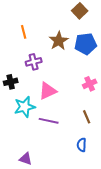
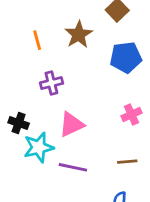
brown star: (59, 41) -> (79, 34), moved
black cross: (11, 82) -> (19, 123), moved, turned 32
brown line: (87, 117) -> (127, 162), turned -72

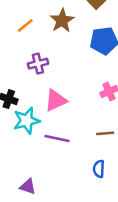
orange line: (37, 40) -> (25, 26), turned 66

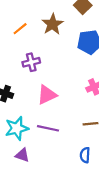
cyan star: (27, 121) -> (17, 128), moved
purple triangle: (28, 187) -> (22, 155), moved

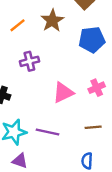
pink triangle: (47, 95) -> (63, 92), moved

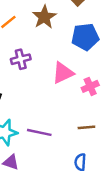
pink triangle: (63, 92) -> (63, 73), moved

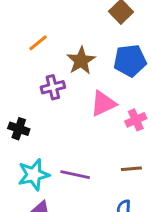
brown star: (44, 17) -> (81, 61), moved

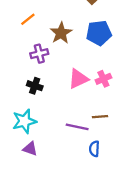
pink triangle: (103, 104) -> (78, 79), moved
black cross: (19, 129) -> (35, 86), moved
purple line: (75, 175) -> (77, 127), moved

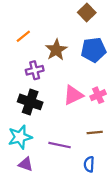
black cross: (35, 86) -> (30, 102), size x1.5
purple line: (77, 127) -> (60, 145), moved

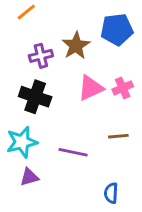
brown star: (56, 50) -> (76, 46), moved
purple triangle: (26, 164) -> (29, 177), turned -35
blue semicircle: (89, 164) -> (111, 193), moved

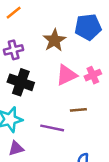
purple cross: (41, 56) -> (14, 50), moved
brown line: (118, 136) -> (78, 110), moved

